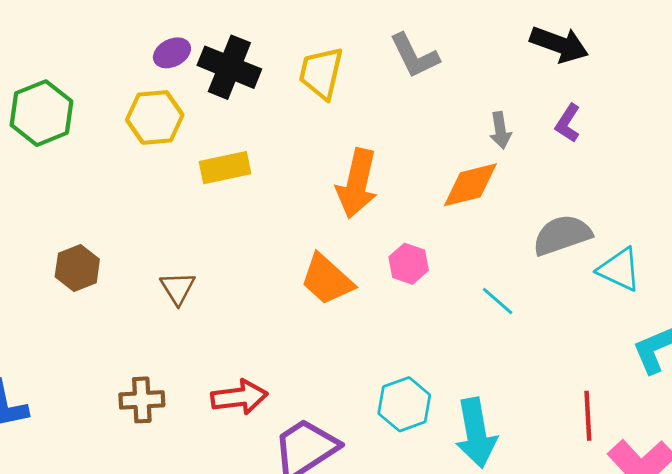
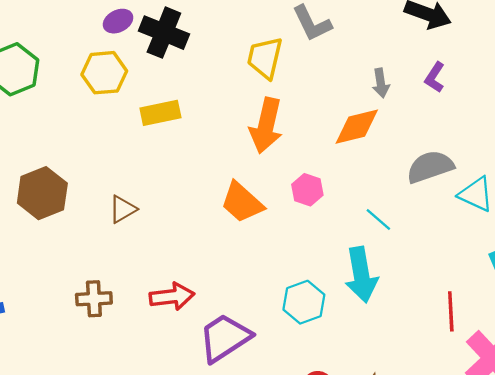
yellow trapezoid: (321, 73) -> (265, 58), moved
brown hexagon: (77, 268) -> (42, 193), size x1.4
brown triangle: (178, 288) -> (123, 209), turned 32
cyan arrow: (476, 433) -> (361, 275), moved

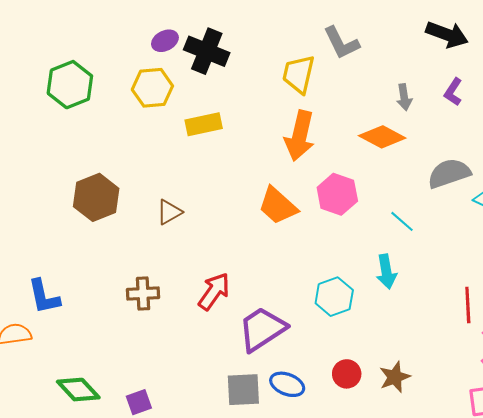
orange diamond: (357, 127) -> (382, 137), turned 42
pink hexagon: (307, 190) -> (337, 194), size x1.4
cyan arrow: (361, 275) -> (386, 272), size x0.7
red arrow: (172, 296) -> (214, 291), turned -48

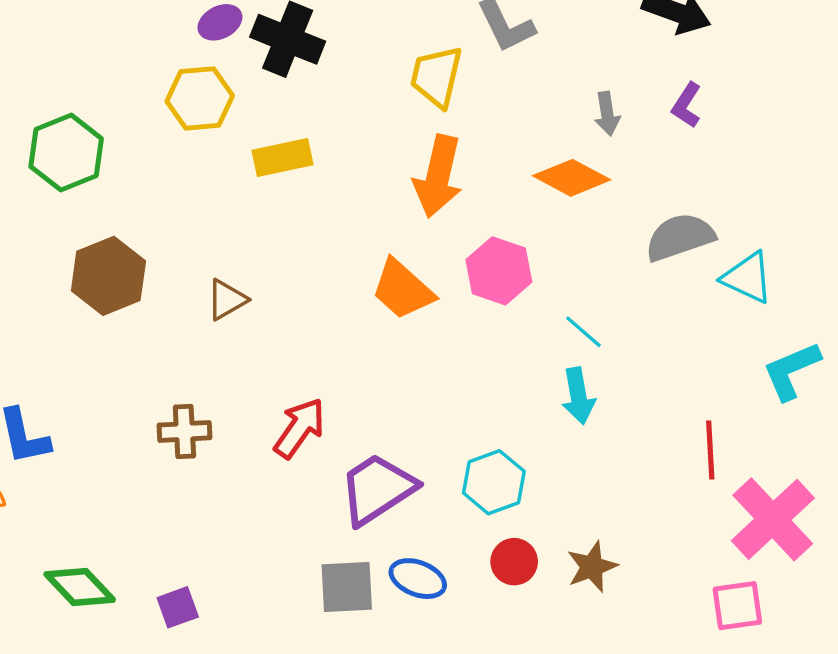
green hexagon: (70, 85) -> (66, 153), moved
cyan line: (402, 221) -> (583, 332), moved
cyan hexagon: (334, 297) -> (494, 482), moved

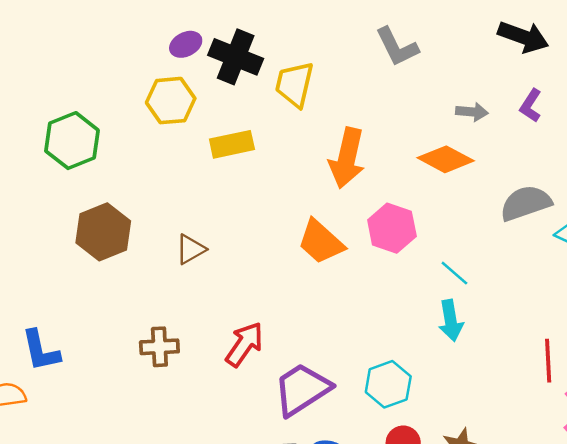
yellow trapezoid: (436, 76) -> (294, 84), moved
gray arrow: (607, 114) -> (472, 112), turned -76

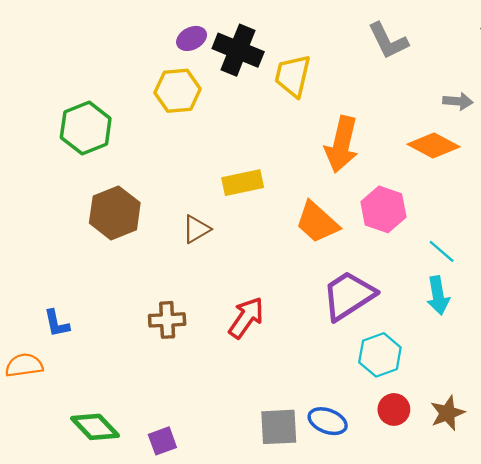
yellow rectangle: (232, 144) -> (243, 183), moved
blue L-shape: (41, 351) -> (57, 323), size x0.7
purple trapezoid: (302, 389) -> (349, 296), moved

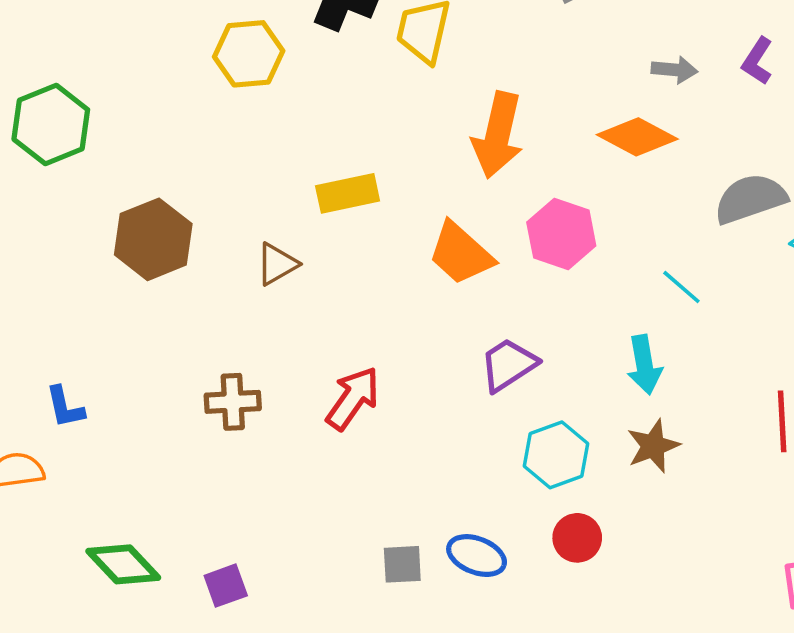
green hexagon: (86, 128) -> (51, 124), moved
cyan line: (442, 251) -> (681, 287), moved
purple trapezoid: (349, 296) -> (508, 365), size x0.7
brown star: (447, 413) -> (653, 446), moved
gray square: (279, 427) -> (402, 564), size x0.7

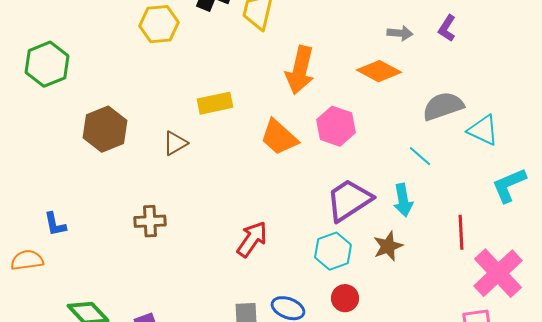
cyan line: (681, 287) -> (420, 156), moved
purple trapezoid: (508, 365) -> (349, 200), moved, size x1.4
cyan arrow: (644, 365) -> (403, 200), moved
red arrow: (353, 398) -> (252, 239), moved

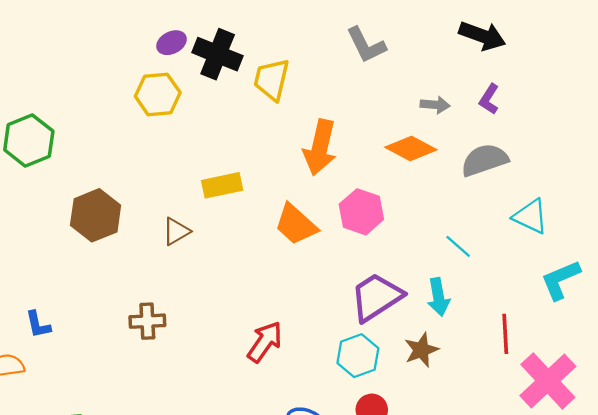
gray semicircle: (443, 106) -> (485, 160), moved

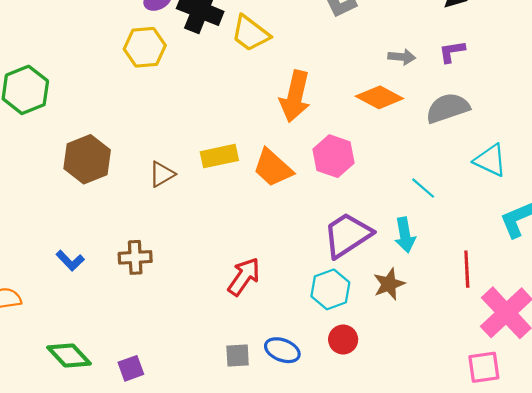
yellow trapezoid: (272, 79) -> (250, 33), turned -66
purple L-shape: (489, 99) -> (452, 52), turned 48
yellow rectangle: (222, 185) -> (219, 156), moved
blue L-shape: (38, 325) -> (70, 261), moved, turned -32

